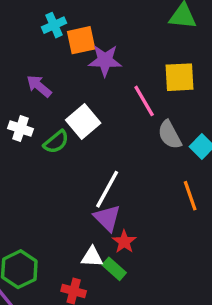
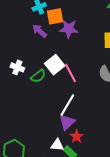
purple arrow: (39, 86) -> (40, 31), moved
pink line: (144, 101) -> (70, 73), moved
purple triangle: (107, 218) -> (67, 122), turned 30

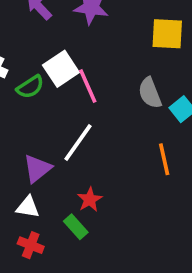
purple triangle: (67, 122) -> (37, 169), moved
white triangle: (57, 145) -> (28, 207), moved

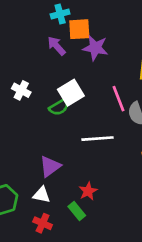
pink line: (88, 86) -> (119, 99), moved
green semicircle: (30, 87) -> (59, 107), moved
white line: (78, 143) -> (97, 139), moved, turned 48

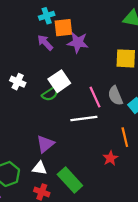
pink line: (119, 99) -> (95, 97), moved
red star: (88, 191) -> (110, 158), moved
green rectangle: (77, 211) -> (70, 180), size x1.6

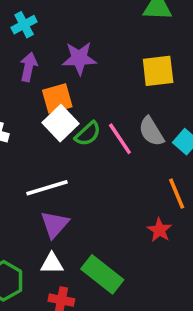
orange square: (63, 28) -> (57, 99), moved
purple arrow: (45, 43) -> (29, 67), turned 66
green semicircle: (50, 94) -> (88, 134), moved
white line: (84, 118) -> (47, 188), moved

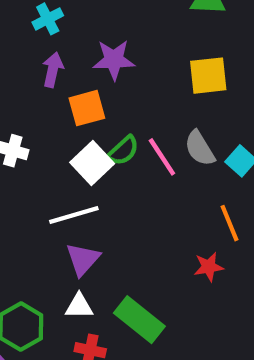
white square: (61, 123) -> (92, 163), moved
red star: (159, 230) -> (209, 267), turned 30

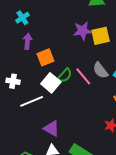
purple star: (114, 60) -> (83, 31), moved
white line: (74, 215) -> (32, 101), moved
purple triangle: (83, 259) -> (52, 128), turned -36

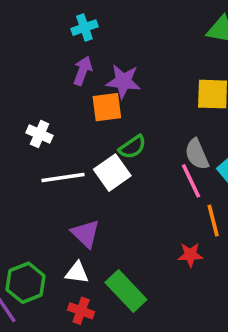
purple star: (83, 31) -> (123, 81), moved
pink line: (83, 76) -> (191, 181), moved
white square: (51, 83) -> (112, 173), moved

